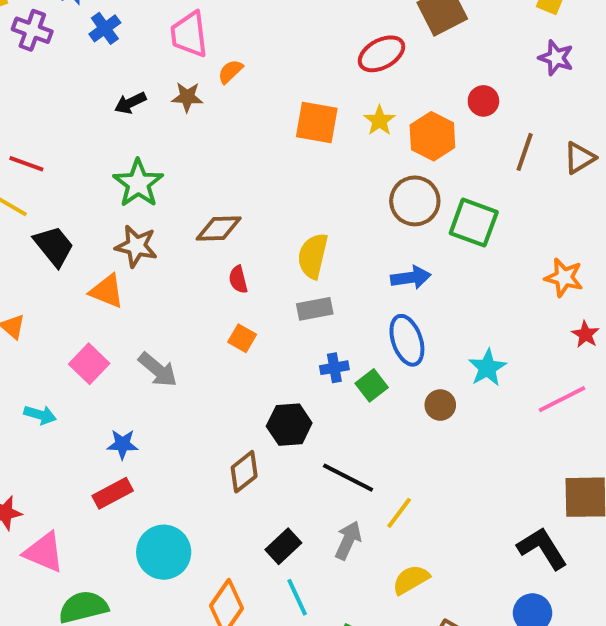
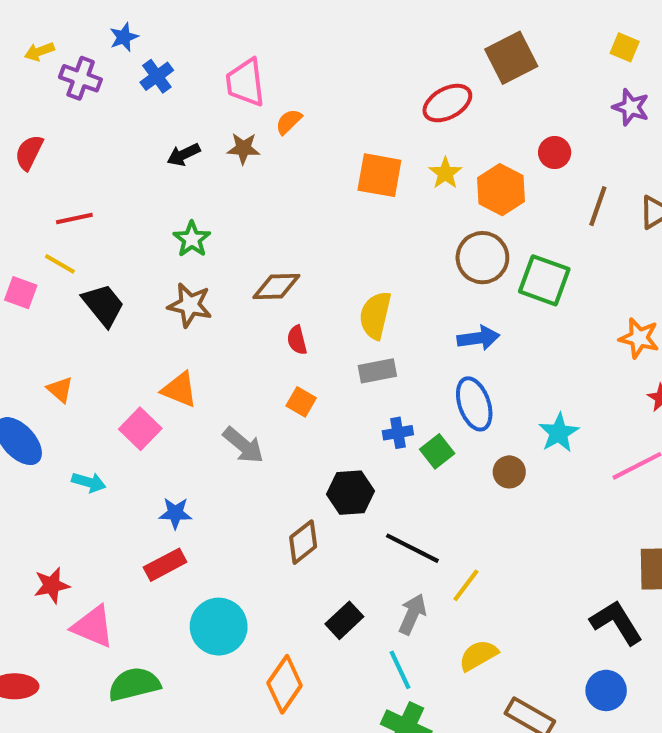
red line: (26, 164) -> (74, 218), turned -32
green star: (138, 183) -> (192, 239), size x0.7
orange triangle: (107, 291) -> (179, 390), moved
gray arrow: (158, 370) -> (243, 445), moved
cyan line: (297, 597) -> (400, 670), moved

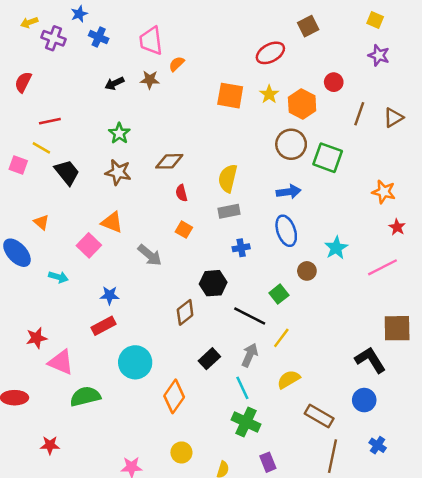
brown square: (511, 58) -> (308, 26), size x0.7
blue cross: (157, 76) -> (99, 37), turned -30
green square: (437, 451) -> (279, 294), moved

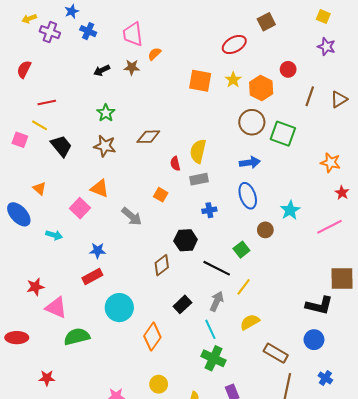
red semicircle: (181, 193) -> (175, 164), moved
black L-shape: (370, 360) -> (319, 305), turned 136

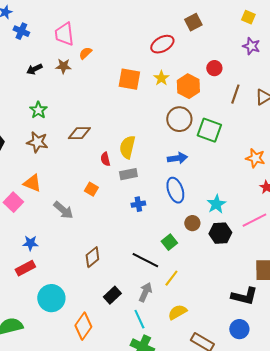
black hexagon: (186, 240) -> (220, 233), moved

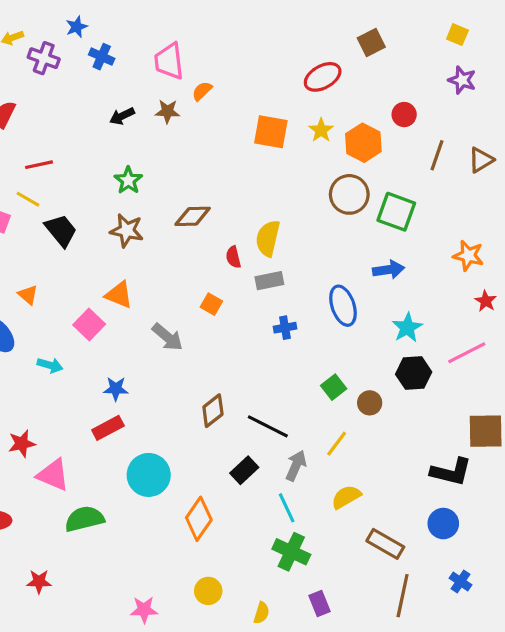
blue arrow: (177, 158) -> (388, 270), moved
brown circle: (192, 223) -> (370, 403), moved
black line: (145, 260) -> (268, 426), moved

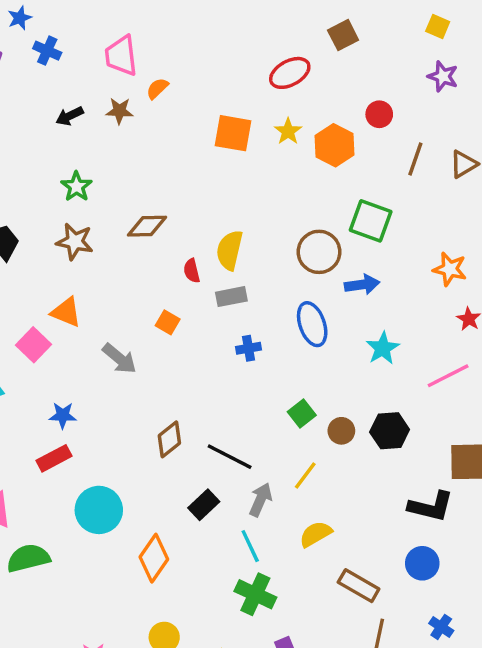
brown circle: (349, 194) -> (319, 252), moved
black hexagon: (414, 373) -> (390, 431), moved

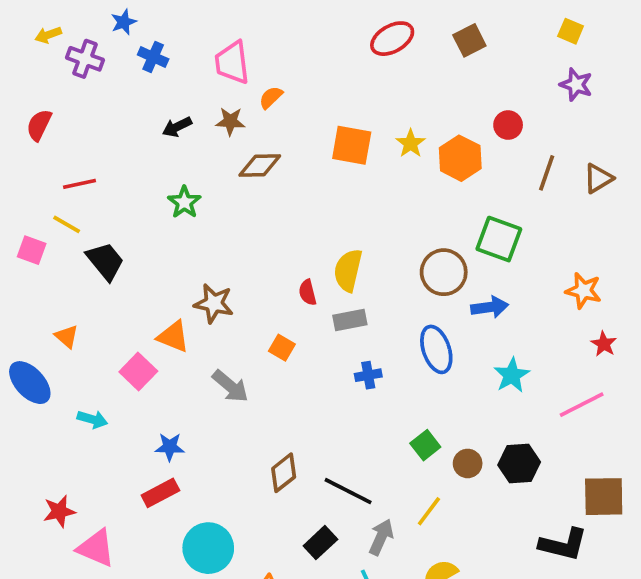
red ellipse: (290, 73) -> (392, 39), moved
brown diamond: (147, 226) -> (260, 165), moved
brown star: (75, 242) -> (214, 303), moved

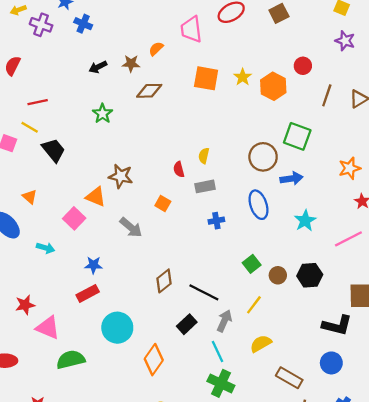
pink trapezoid: (232, 62) -> (191, 29), moved
yellow semicircle: (348, 270) -> (204, 156), size x0.6
orange star: (583, 291) -> (350, 168), turned -30

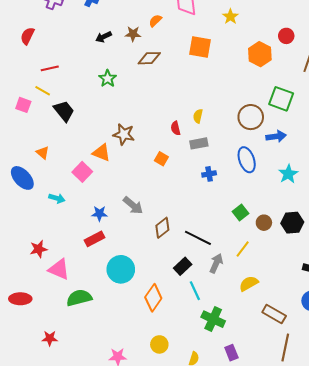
yellow star: (243, 77) -> (230, 17), moved
gray arrow: (131, 227) -> (133, 205), moved
cyan line: (217, 352) -> (195, 291), moved

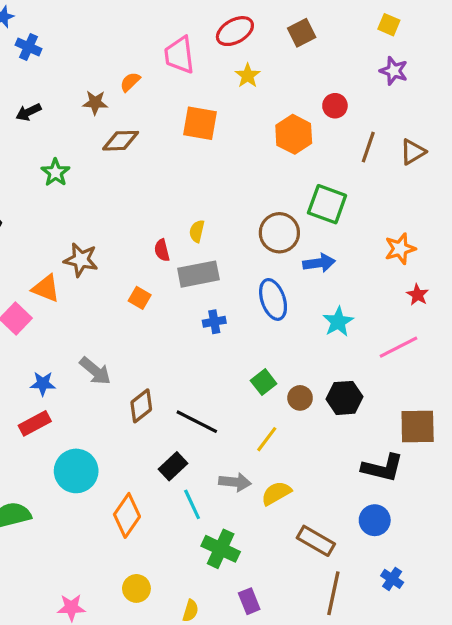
black arrow: (104, 37) -> (28, 112), moved
gray rectangle: (199, 143) -> (198, 274), size x1.4
gray arrow: (216, 263) -> (235, 482), moved, turned 72

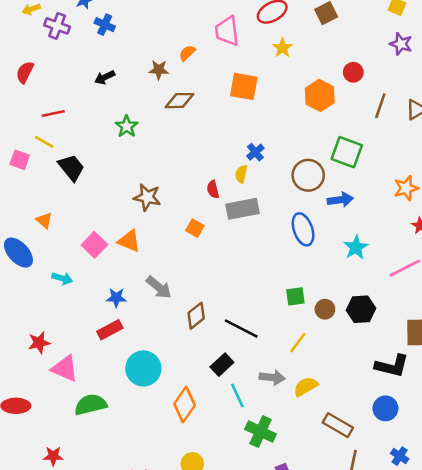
orange triangle: (46, 288) -> (129, 241), moved
blue cross: (214, 322) -> (255, 152), moved, turned -30
green square: (264, 382) -> (295, 296), turned 30

